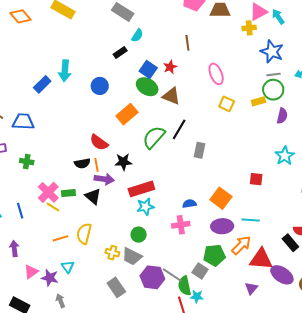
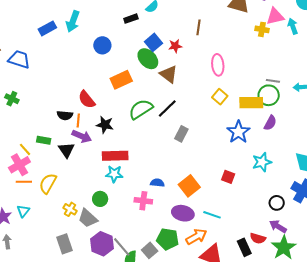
blue star: (272, 52) -> (238, 132), moved
yellow rectangle: (258, 101) -> (251, 103), size x1.6
pink cross: (48, 192) -> (19, 165), moved

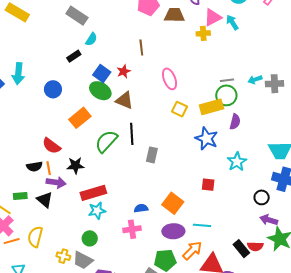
black line: (167, 108) -> (132, 134), turned -35
red semicircle: (258, 238) -> (255, 246), moved

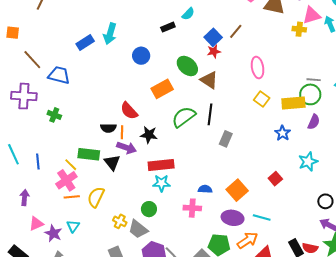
brown line: (141, 47) -> (236, 31), turned 35
blue square: (102, 73) -> (213, 37), moved
blue star: (207, 139) -> (283, 133), size x0.7
red square: (208, 185) -> (275, 179), turned 32
green rectangle: (20, 196) -> (89, 154), size x1.5

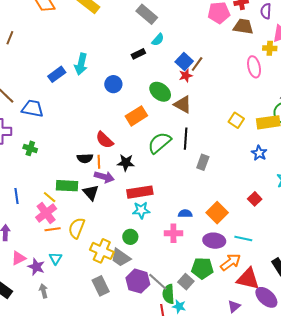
brown line: (236, 31) -> (197, 64), moved
pink ellipse: (258, 67) -> (254, 67), moved
yellow cross: (120, 221) -> (102, 251), size x1.6

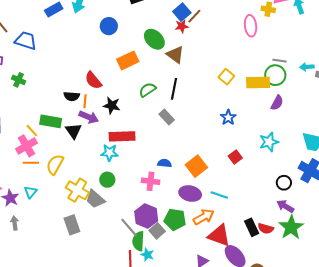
green semicircle: (159, 143) -> (148, 90), size x0.7
blue star: (259, 153) -> (228, 117), moved
gray rectangle: (203, 162) -> (167, 117), moved, turned -70
cyan star: (141, 210) -> (109, 153), moved
purple hexagon: (138, 281) -> (146, 216), moved

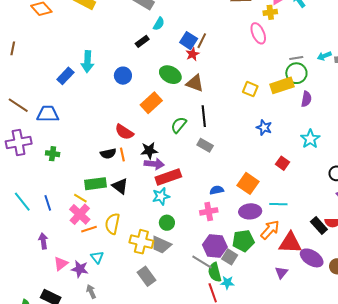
purple arrow: (89, 117) -> (154, 164), moved

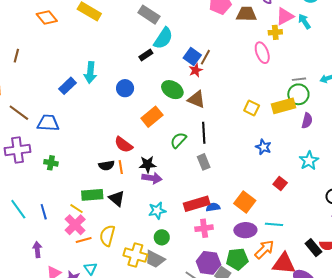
cyan semicircle: (159, 24) -> (163, 38), size x1.6
gray rectangle: (205, 145) -> (204, 162), turned 35
red rectangle: (168, 177) -> (197, 204), moved

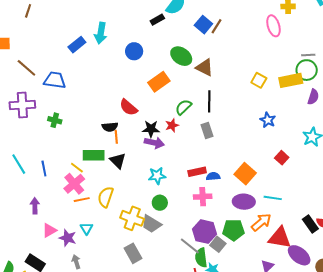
red star: (196, 70) -> (172, 125), moved
orange line: (121, 167) -> (116, 137), moved
red rectangle: (197, 204) -> (197, 172), size x0.7

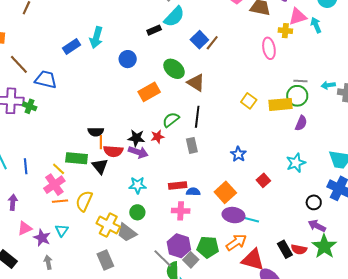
red semicircle: (128, 107) -> (113, 151), moved, turned -42
green cross: (55, 120) -> (30, 106), moved
blue star: (268, 120) -> (238, 154), moved
purple ellipse: (244, 202) -> (233, 215), moved

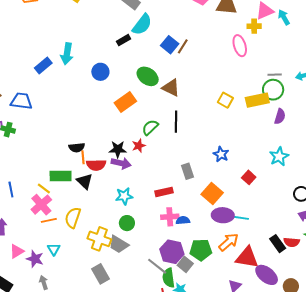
gray rectangle: (192, 145) -> (187, 171), moved
blue semicircle: (193, 192) -> (183, 220), moved

